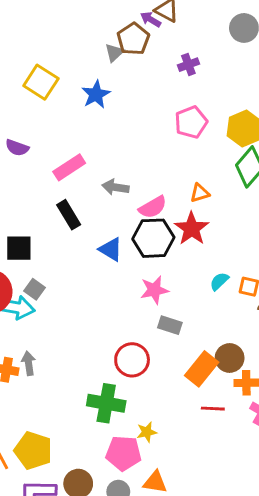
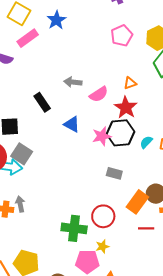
pink rectangle: (69, 167) -> (28, 38), moved
black hexagon: (153, 238) -> (120, 133), moved
gray square: (35, 289) -> (22, 154), size x1.5
pink star: (154, 290) -> (102, 136), moved
red circle: (132, 360) -> (103, 216), moved

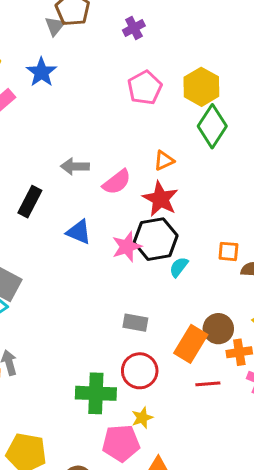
black rectangle: (42, 102) -> (30, 202), turned 66
cyan semicircle: (146, 142) -> (179, 267), moved
gray rectangle: (114, 173) -> (135, 323), moved

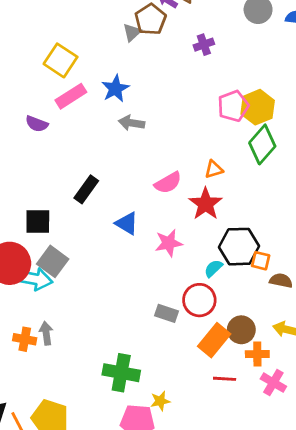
blue star: (41, 72) -> (115, 89), moved
pink pentagon: (145, 88) -> (233, 106), moved
gray arrow: (75, 166) -> (131, 123), moved
black hexagon: (156, 239) -> (239, 247), moved
red circle: (140, 371) -> (199, 300), moved

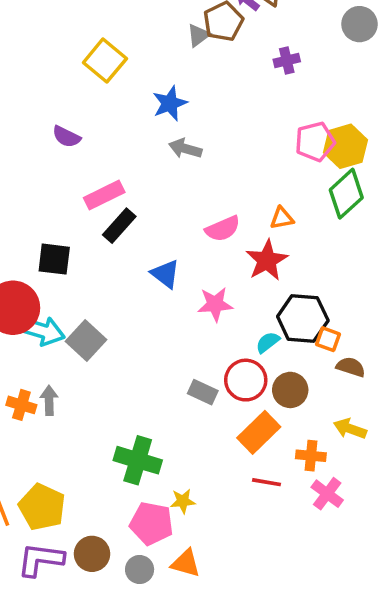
pink rectangle: (71, 96) -> (104, 195), moved
gray square: (53, 261) -> (86, 340), moved
brown circle: (241, 330) -> (290, 390), moved

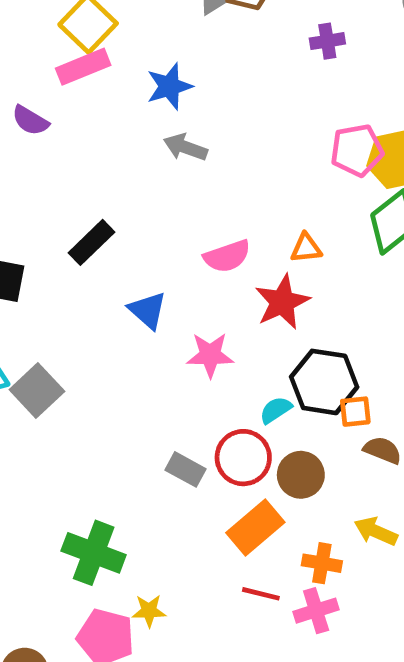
pink rectangle: (104, 195) -> (83, 67), moved
orange square: (328, 339) -> (355, 412), turned -30
pink cross: (327, 494) -> (316, 611), moved, turned 32

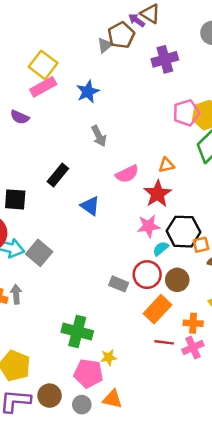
purple cross: (327, 41) -> (165, 59), size x1.5
gray arrow: (185, 147) -> (99, 136), moved, turned -130
pink star: (210, 355) -> (149, 226), moved

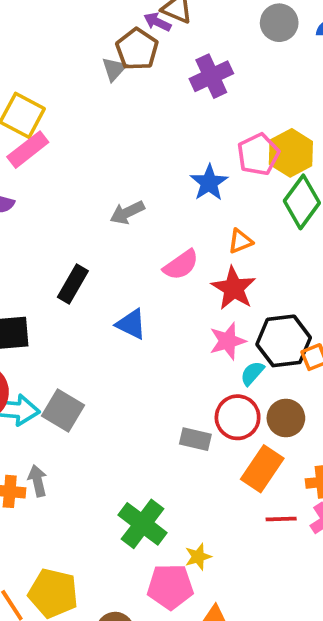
blue star: (88, 92) -> (209, 183), moved
gray arrow: (99, 136) -> (127, 213), turned 100
green cross: (77, 332) -> (143, 524), turned 32

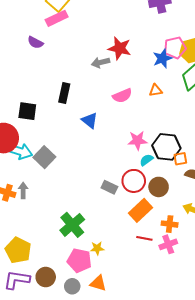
blue star: (209, 183) -> (162, 58), moved
black rectangle: (73, 284) -> (64, 93), turned -30
red star: (234, 288) -> (120, 48), moved, turned -30

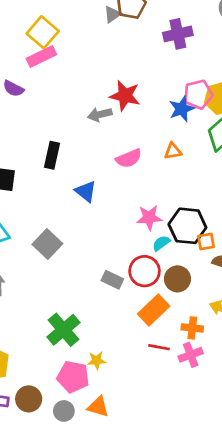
gray square: (44, 157) -> (47, 244), moved

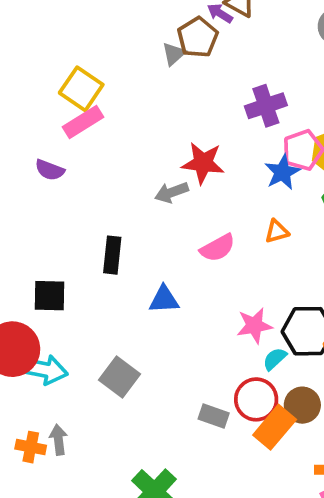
purple cross: (178, 34) -> (266, 106), moved
blue triangle: (86, 191) -> (164, 300), turned -35
orange rectangle: (154, 310) -> (275, 427), moved

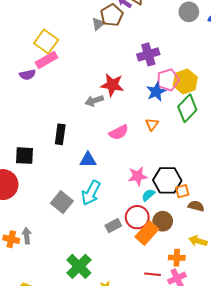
purple semicircle: (50, 170) -> (27, 75), moved, turned -35
orange triangle: (277, 231) -> (152, 124), turned -40
cyan arrow: (44, 370) -> (91, 193), moved, turned 105
gray rectangle: (214, 416) -> (113, 226), turned -49

